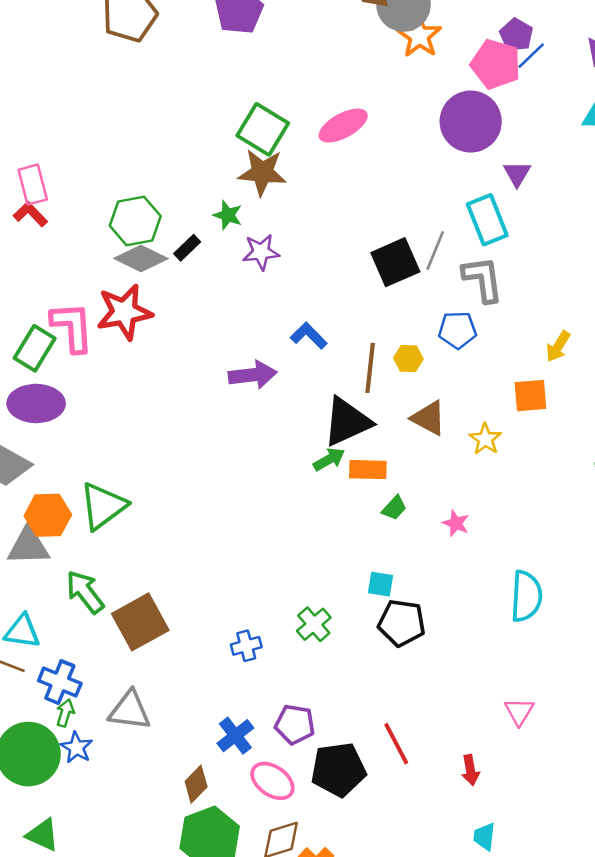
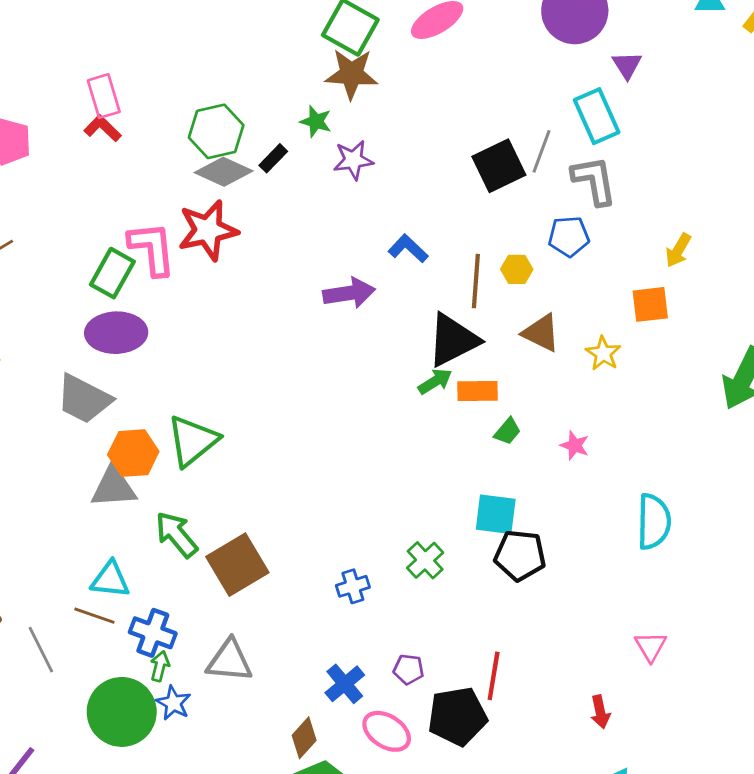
cyan square: (381, 584) -> (496, 514), size x1.5
purple pentagon: (295, 724) -> (409, 669), size x0.7
red line: (396, 744) -> (494, 676), moved, turned 39

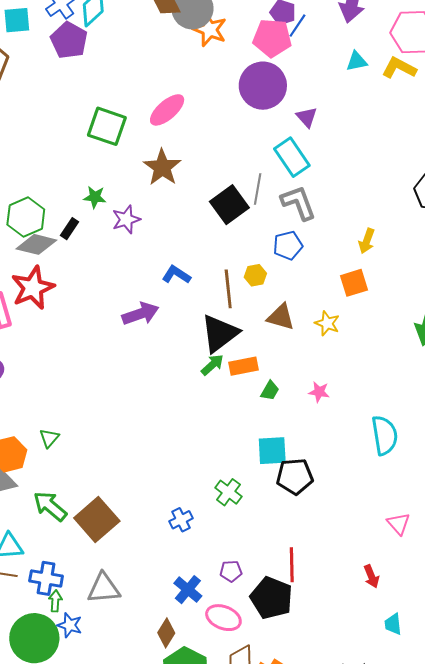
brown star: (351, 74) -> (162, 167), moved, turned -30
green triangle: (193, 441) -> (49, 438), size x0.5
black pentagon: (457, 716) -> (271, 598), turned -30

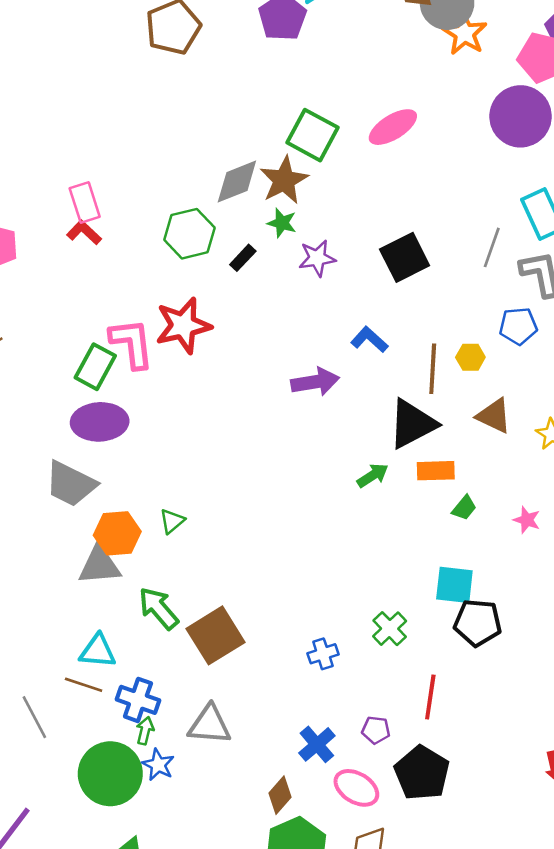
brown star: (162, 167) -> (284, 180), moved
black square: (229, 205) -> (405, 257), moved
gray diamond: (36, 244) -> (237, 182), moved, turned -45
green arrow: (212, 365) -> (373, 476), moved
red line: (292, 565) -> (430, 697), moved

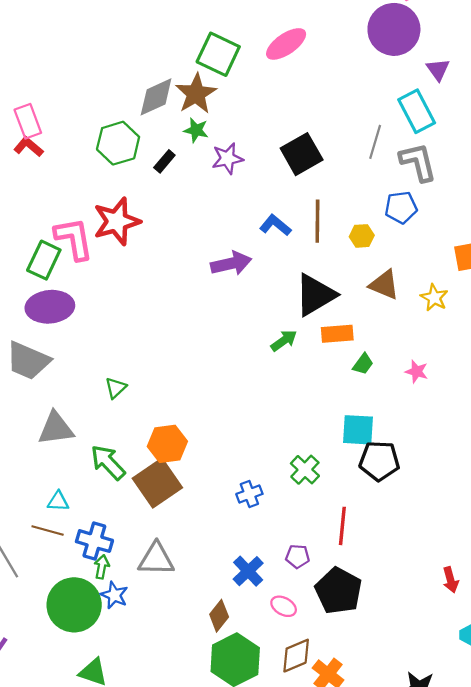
brown line: (433, 369) -> (317, 221), moved
orange hexagon: (117, 533) -> (167, 444), moved
cyan triangle: (98, 651) -> (58, 501), size x0.7
pink ellipse: (356, 788) -> (284, 606), size x0.7

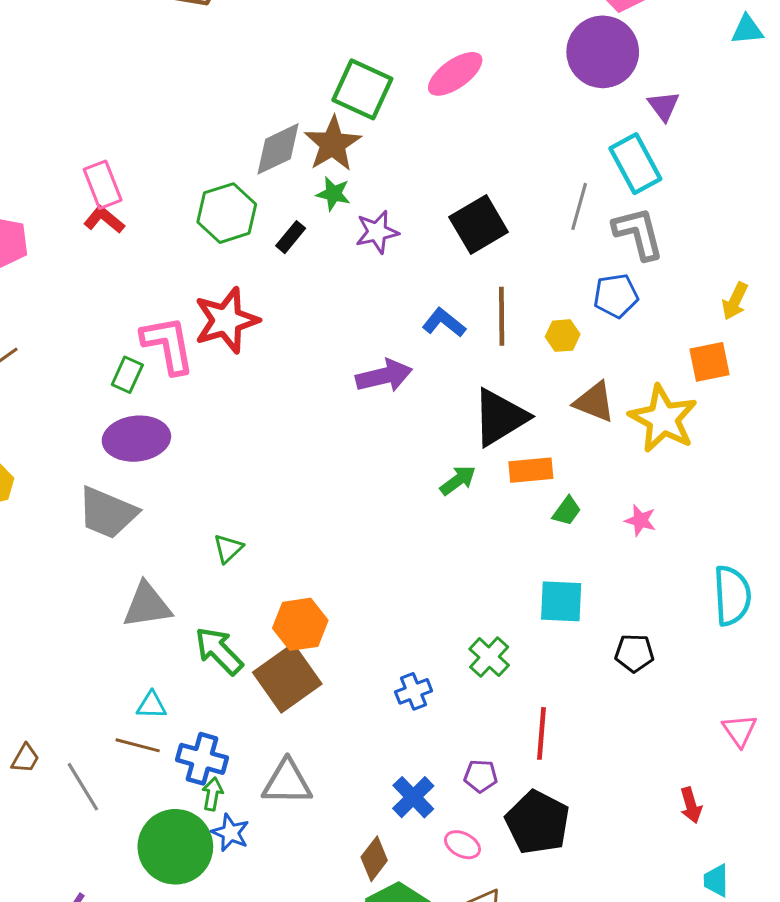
green rectangle: (44, 260) -> (127, 375), size x0.7
yellow star: (434, 298) -> (663, 419), size x1.8
black pentagon: (379, 461) -> (634, 653), moved, size x0.7

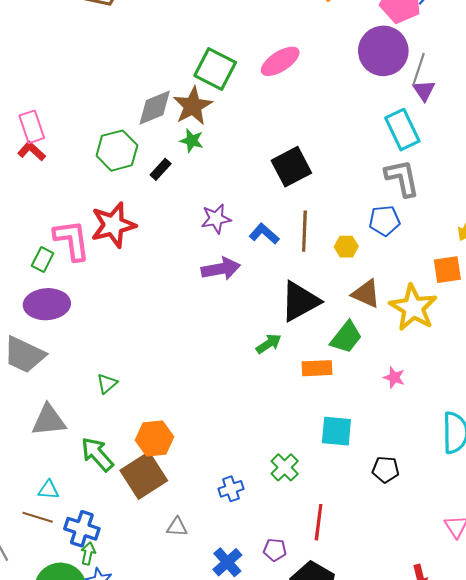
gray line: (579, 206) -> (419, 69), moved
purple star: (377, 232) -> (216, 219), moved
orange rectangle: (531, 470) -> (317, 368), moved
green trapezoid: (567, 511) -> (346, 337), moved, size x1.6
gray triangle: (287, 782) -> (177, 527), moved, size x0.6

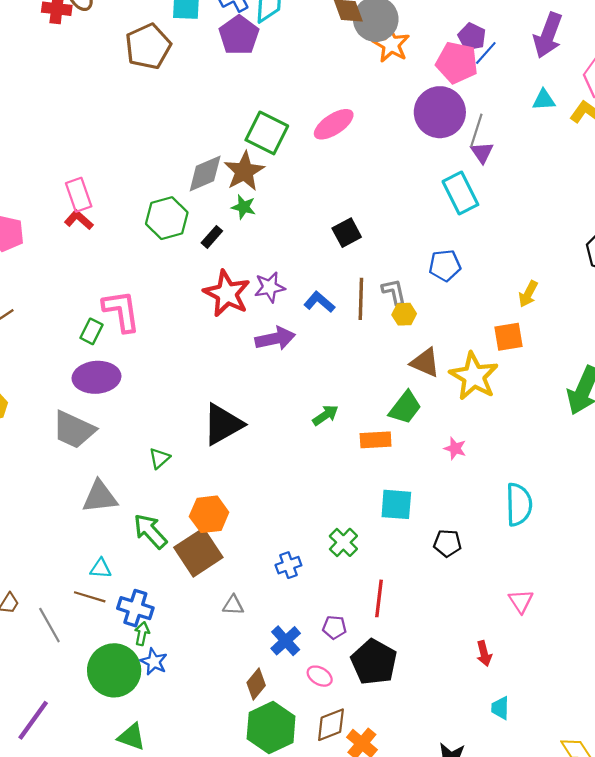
black square: (291, 167) -> (347, 233), size x0.7
gray L-shape: (402, 178) -> (394, 292), moved, size x0.7
blue pentagon: (384, 221) -> (445, 265), moved
red star: (113, 225) -> (227, 293), moved, turned -30
black triangle: (300, 301) -> (223, 424), moved

